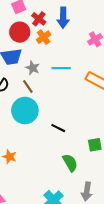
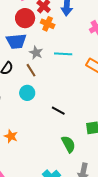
orange cross: (44, 37) -> (48, 24), turned -32
cyan circle: (25, 111) -> (27, 93), size x0.6

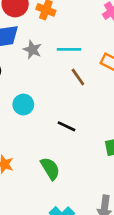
brown line: (31, 70) -> (78, 77), moved
green semicircle: (68, 144) -> (50, 169), moved

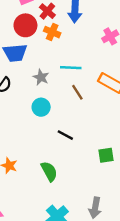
gray star: (32, 50) -> (41, 77), moved
cyan circle: (23, 105) -> (41, 107), moved

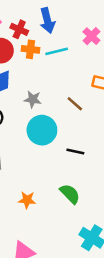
cyan line: (71, 68) -> (57, 51), moved
cyan circle: (41, 107) -> (42, 130), size x1.5

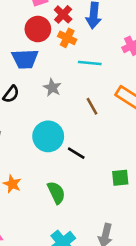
cyan line: (57, 51) -> (90, 63), moved
cyan circle: (42, 130) -> (48, 136), moved

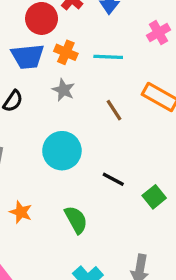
orange cross: (67, 38) -> (66, 52), moved
black line: (76, 153) -> (113, 179), moved
green square: (120, 178) -> (154, 197), turned -30

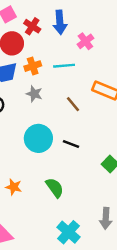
pink cross: (159, 33) -> (85, 41), moved
orange cross: (66, 52) -> (33, 66), turned -35
black line: (113, 179) -> (71, 144), moved

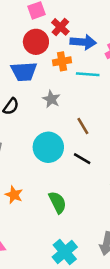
blue arrow: (60, 22) -> (83, 42), moved, turned -90
orange cross: (33, 66) -> (62, 61), moved
brown line: (73, 104) -> (83, 126), moved

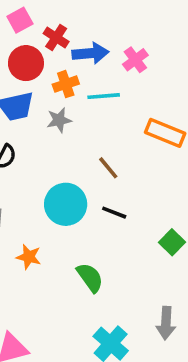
gray star: (51, 99) -> (59, 120), moved, turned -30
orange star: (14, 195) -> (29, 257), moved

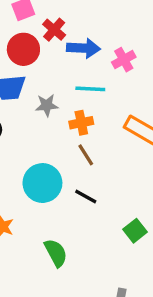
orange cross: (66, 84) -> (81, 123), moved

